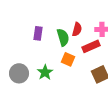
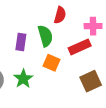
red semicircle: (77, 29) -> (60, 15), moved
purple rectangle: (38, 33) -> (21, 42), moved

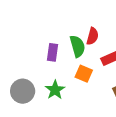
red semicircle: (60, 15) -> (92, 36), moved

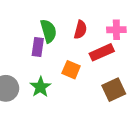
green semicircle: (78, 46) -> (48, 31), moved

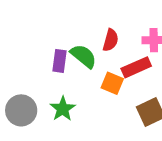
green semicircle: (48, 31) -> (83, 56), moved, turned -35
orange square: (71, 70) -> (112, 83), moved

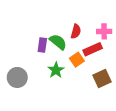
orange square: (112, 83) -> (77, 60), turned 32
green star: (63, 109) -> (56, 70), moved

